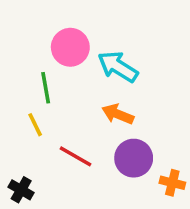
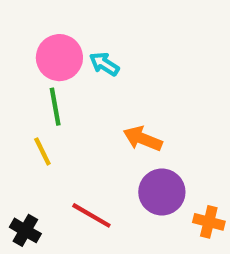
pink circle: (70, 47) -> (59, 58), moved
cyan arrow: (118, 67) -> (104, 64), moved, size x0.6
red line: (76, 156) -> (91, 215), moved

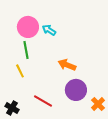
orange cross: (209, 222) -> (98, 104), turned 32

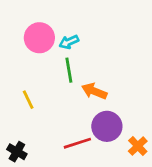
cyan arrow: (49, 30) -> (69, 42), turned -56
green line: (26, 50) -> (69, 70), moved
red line: (43, 101) -> (77, 143), moved, turned -48

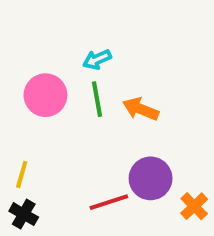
pink circle: (39, 38) -> (45, 95), moved
orange arrow: (94, 91) -> (141, 109), moved
yellow line: (28, 100) -> (22, 174), moved, turned 42

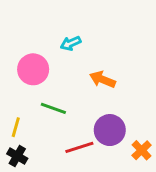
green line: (97, 99) -> (53, 108), moved, turned -60

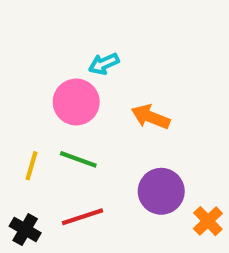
pink circle: (33, 69) -> (76, 102), moved
yellow line: (16, 127) -> (32, 166), moved
red line: (79, 147) -> (83, 217), moved

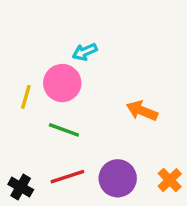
orange arrow: (151, 117) -> (142, 111), moved
yellow line: (32, 166) -> (26, 97), moved
purple circle: (161, 191) -> (118, 178), moved

